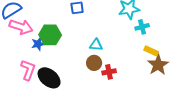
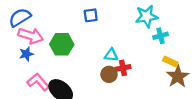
blue star: (38, 44) -> (26, 54), moved
pink L-shape: (28, 70) -> (38, 82), turned -60
red cross: (109, 72) -> (123, 68), moved

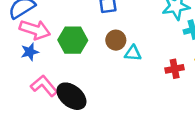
red cross: (123, 68) -> (175, 69), moved
brown circle: (109, 74) -> (116, 40), moved

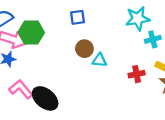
green hexagon: (73, 40) -> (31, 32), moved

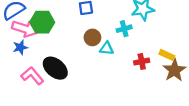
cyan cross: (153, 39) -> (124, 29), moved
black ellipse: (45, 98) -> (55, 68), moved

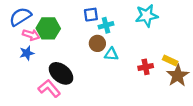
pink arrow: (25, 29) -> (31, 35), size x0.7
cyan cross: (124, 29) -> (106, 25), moved
pink L-shape: (32, 76) -> (49, 88), moved

